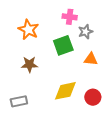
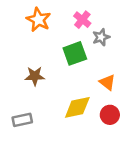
pink cross: (70, 17) -> (82, 20), turned 32
orange star: (28, 30) -> (38, 20), moved
orange triangle: (91, 59) -> (107, 82), moved, turned 32

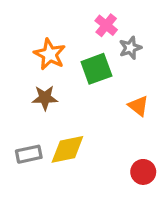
orange star: (38, 20) -> (50, 54), moved
yellow diamond: (77, 107) -> (67, 149), moved
red circle: (110, 115) -> (143, 172), moved

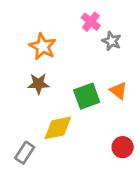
gray star: (130, 48) -> (112, 41), turned -30
green square: (96, 69) -> (87, 96), moved
gray rectangle: (29, 154) -> (25, 153), moved, turned -45

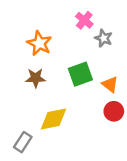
green square: (87, 96) -> (80, 74), moved
red circle: (123, 147) -> (114, 111), moved

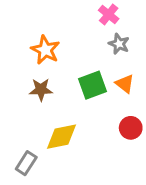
pink cross: (84, 20) -> (109, 14), moved
orange triangle: (110, 84) -> (125, 84), moved

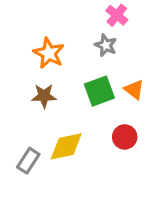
gray star: (119, 44) -> (106, 45), moved
red circle: (131, 128) -> (125, 137), moved
gray rectangle: (26, 163) -> (28, 161), moved

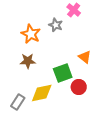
gray star: (106, 45) -> (56, 25), moved
green square: (99, 91) -> (63, 73), moved

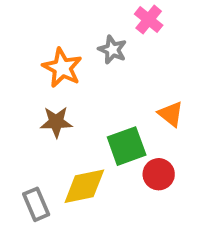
gray rectangle: (18, 102) -> (36, 204), turned -56

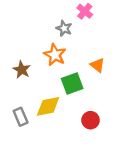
orange star: (62, 68) -> (55, 55), moved
brown star: (56, 122) -> (22, 70), moved, turned 30
red circle: (159, 174) -> (91, 120), moved

